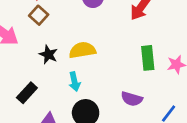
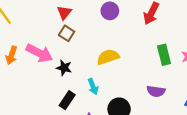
black star: (48, 55) -> (64, 68), moved
cyan arrow: (74, 82) -> (93, 86), moved

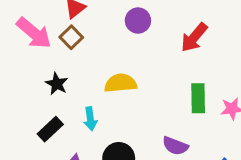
pink arrow: (39, 53) -> (34, 33), moved

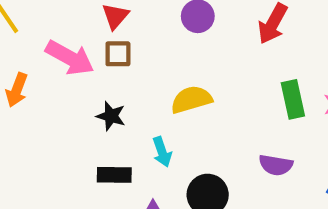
brown square: (71, 37) -> (118, 54), turned -35
black rectangle: (50, 129) -> (114, 175), turned 55

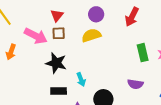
yellow semicircle: (191, 100) -> (91, 35), moved
black star: (111, 116) -> (56, 63), size x1.5

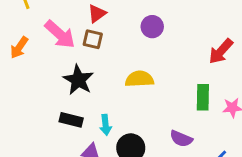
red arrow: (132, 17) -> (221, 51), moved
yellow semicircle: (91, 35) -> (139, 79), moved
cyan arrow: (81, 79) -> (106, 125), moved

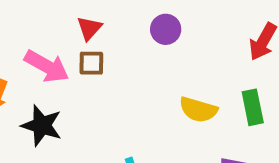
yellow semicircle: (139, 79) -> (198, 110), moved, turned -148
black star: (78, 80) -> (42, 125), moved

